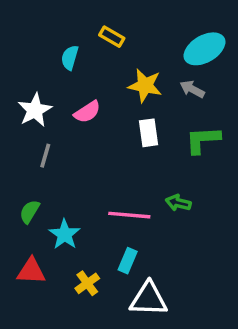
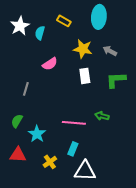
cyan ellipse: (205, 49) -> (99, 17), moved, turned -55
white star: (35, 110) -> (20, 26), moved

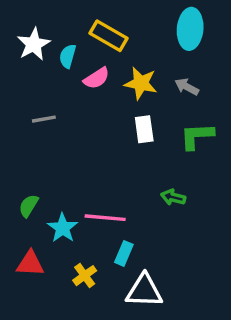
cyan ellipse: (99, 17) -> (190, 29), moved
yellow rectangle: (64, 21) -> (108, 36), size x1.5
pink semicircle: (50, 64) -> (97, 78), moved
gray line: (26, 89) -> (44, 119), moved, turned 64
pink line: (74, 123) -> (105, 218), moved

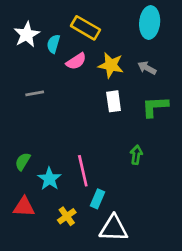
green arrow: (173, 197) -> (136, 155), turned 84
pink line: (105, 218) -> (83, 171), turned 72

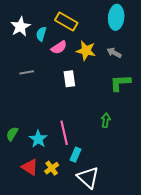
white rectangle: (114, 101) -> (69, 79), moved
green semicircle: (23, 161) -> (12, 134), moved
red triangle: (24, 207) -> (30, 167), moved, turned 30
white triangle: (114, 228) -> (88, 178), turned 40

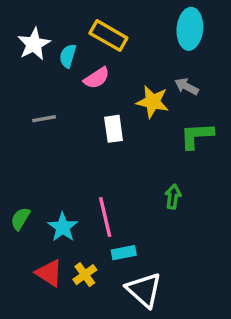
yellow star: (86, 51) -> (153, 102), moved
cyan rectangle: (76, 155) -> (124, 253), turned 56

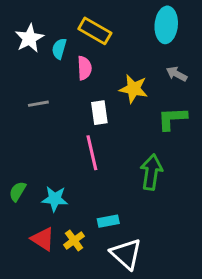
pink semicircle: (97, 78) -> (84, 68), turned -60
gray arrow: (186, 86) -> (177, 74), moved
green arrow: (173, 197) -> (151, 172), size x1.6
pink line: (105, 217) -> (92, 153), moved
cyan star: (63, 227) -> (55, 199), turned -30

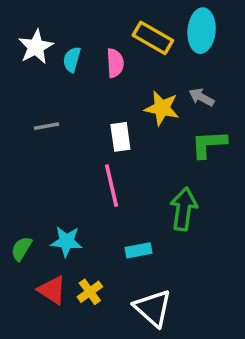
yellow rectangle: (95, 31) -> (153, 38), moved
pink semicircle: (84, 68) -> (115, 63), moved
gray arrow: (177, 74) -> (202, 97), moved
green semicircle: (18, 191) -> (21, 249), moved
cyan rectangle: (108, 221) -> (138, 250), moved

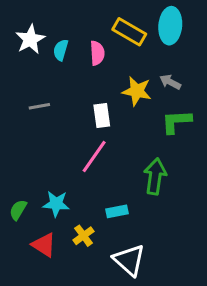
pink line: (111, 186) -> (94, 157), turned 48
yellow cross: (90, 292) -> (84, 236), moved

